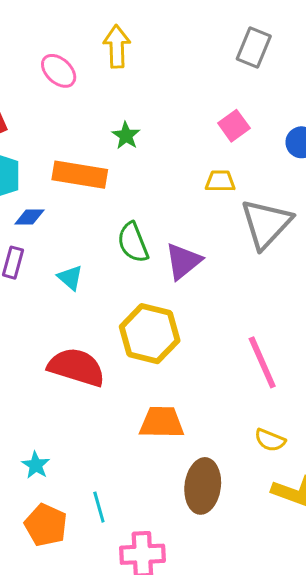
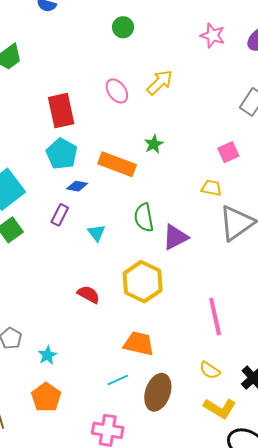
yellow arrow: (117, 46) -> (160, 82), turned 36
red semicircle: (76, 367) -> (88, 294), size x0.6
cyan line: (99, 507) -> (118, 380), moved, turned 70

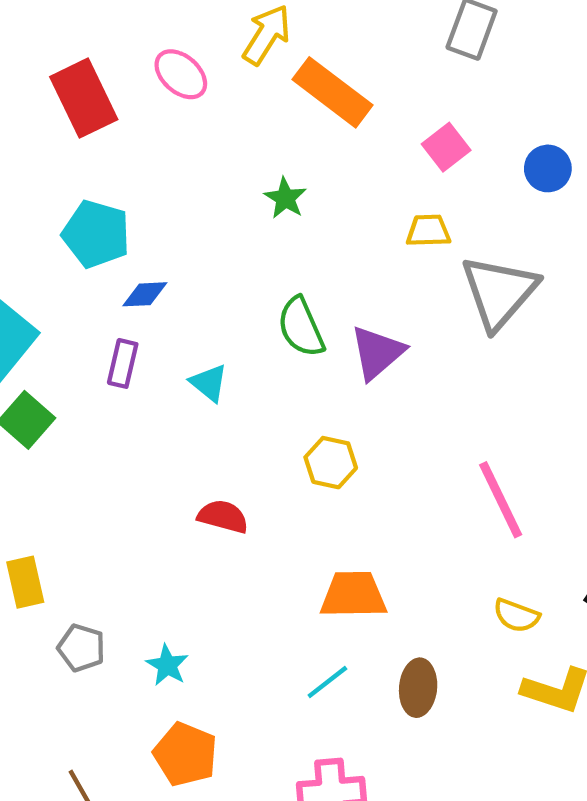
red rectangle: (61, 111) -> (84, 98), moved
green star: (154, 144) -> (285, 198), moved
orange rectangle: (117, 164) -> (332, 92), moved, turned 30
yellow hexagon: (143, 282) -> (331, 463), size x0.6
brown ellipse: (158, 392) -> (418, 688), size x0.7

